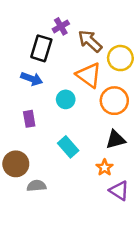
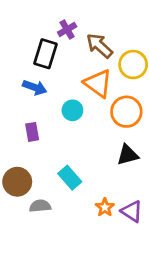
cyan rectangle: (68, 147) -> (70, 178), moved
orange star: (105, 168) -> (105, 207), moved

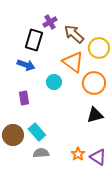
cyan rectangle: (70, 178) -> (37, 132), moved
gray semicircle: (40, 206) -> (41, 153), moved

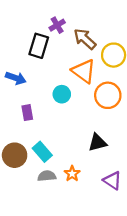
blue arrow: (26, 65) -> (16, 78), moved
black triangle: (95, 115) -> (97, 143), moved
orange star: (78, 154) -> (72, 174), moved

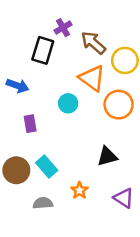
gray semicircle: (47, 176) -> (43, 203), moved

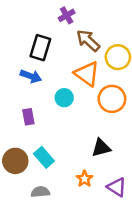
purple cross: (63, 28) -> (67, 15), moved
blue arrow: (18, 86) -> (31, 76), moved
orange star: (79, 190) -> (84, 179), moved

